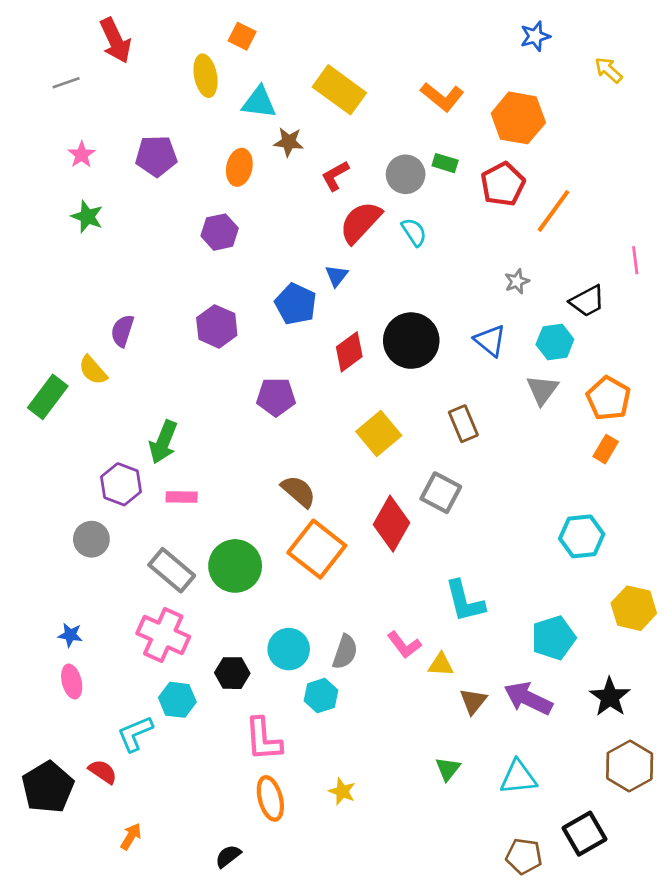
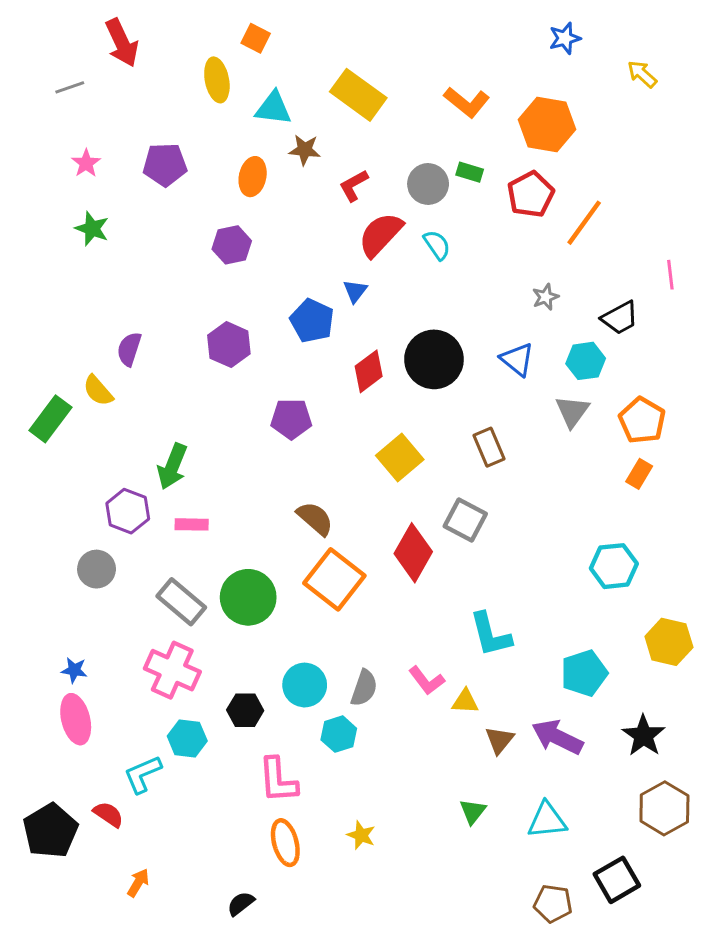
pink ellipse: (72, 681) -> (76, 719), size x1.4

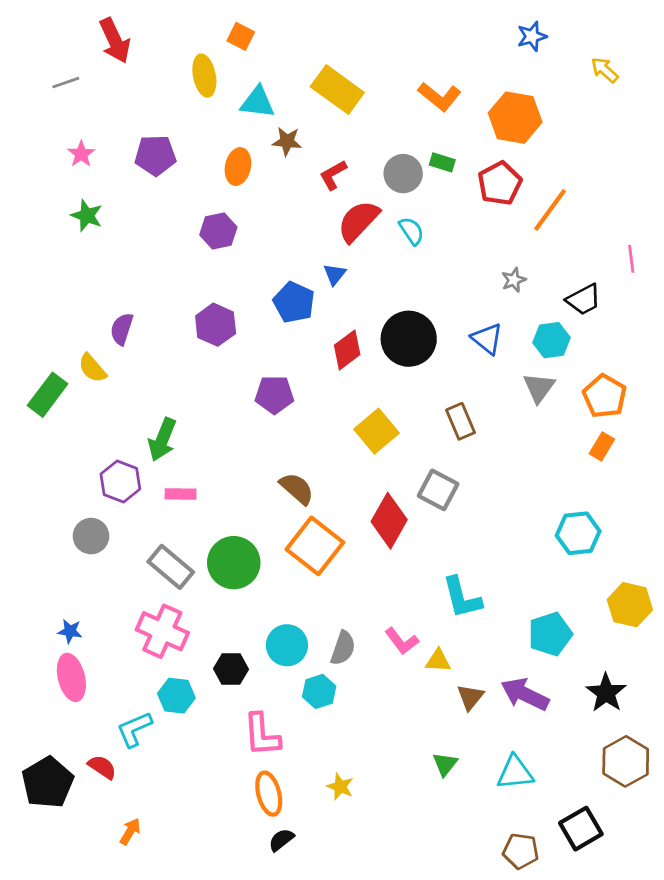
black semicircle: (241, 904) -> (281, 840), moved

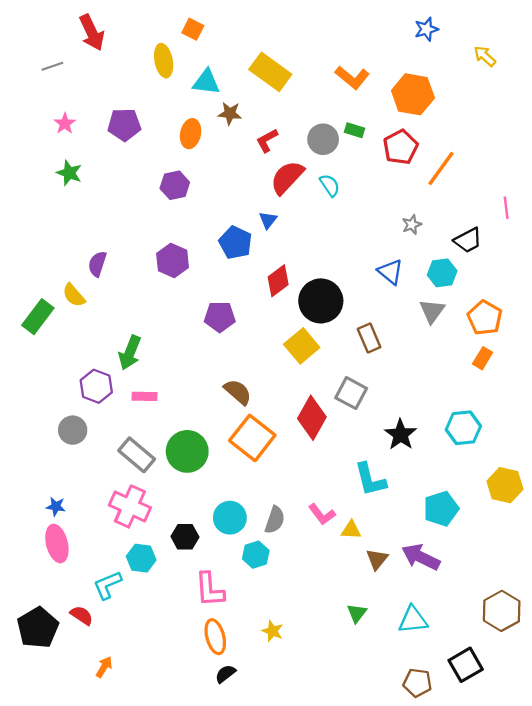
black circle: (409, 339) -> (321, 301), moved
black star: (606, 693) -> (401, 435), moved

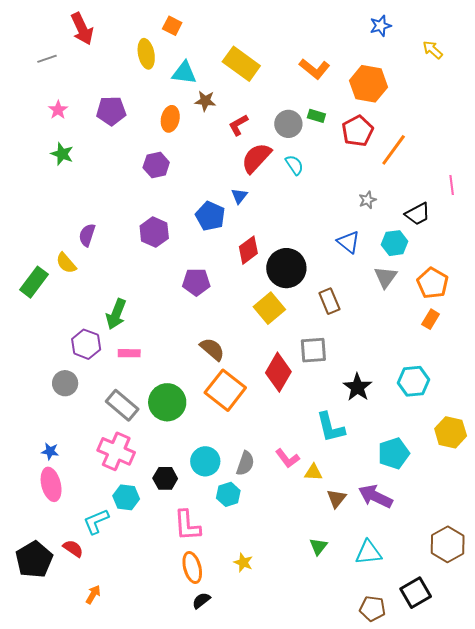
gray square: (351, 393) -> (313, 350), turned -32

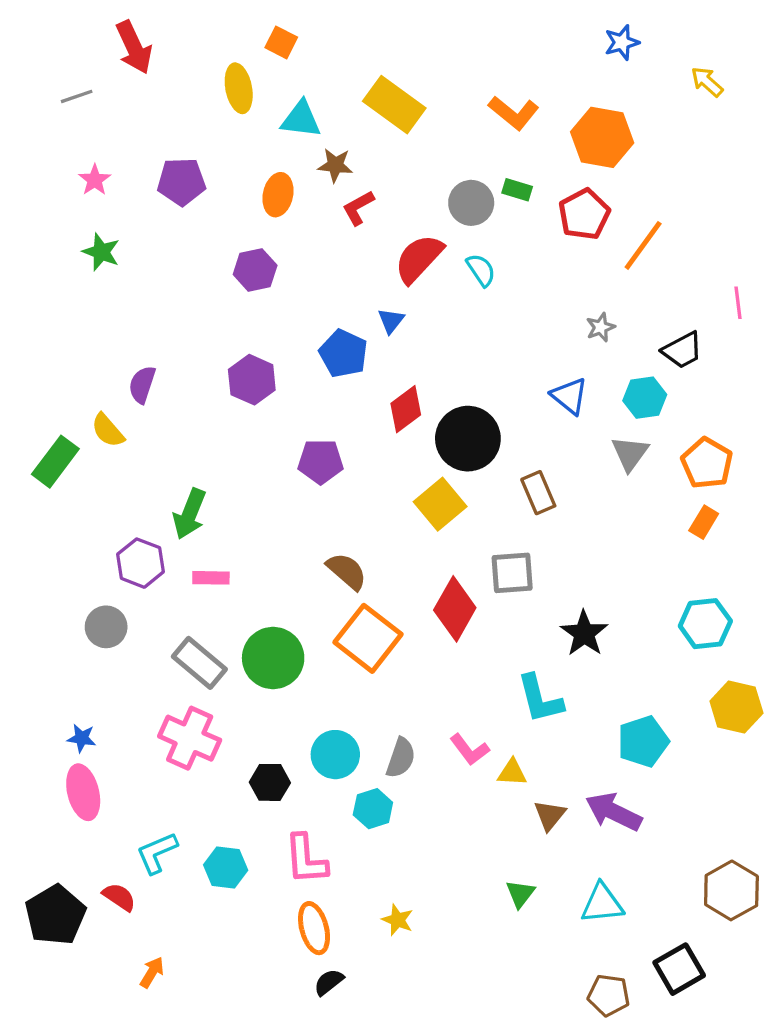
red L-shape: (238, 125) -> (358, 208), moved
cyan hexagon: (414, 381) -> (705, 624), moved
cyan hexagon: (126, 497) -> (226, 868), moved

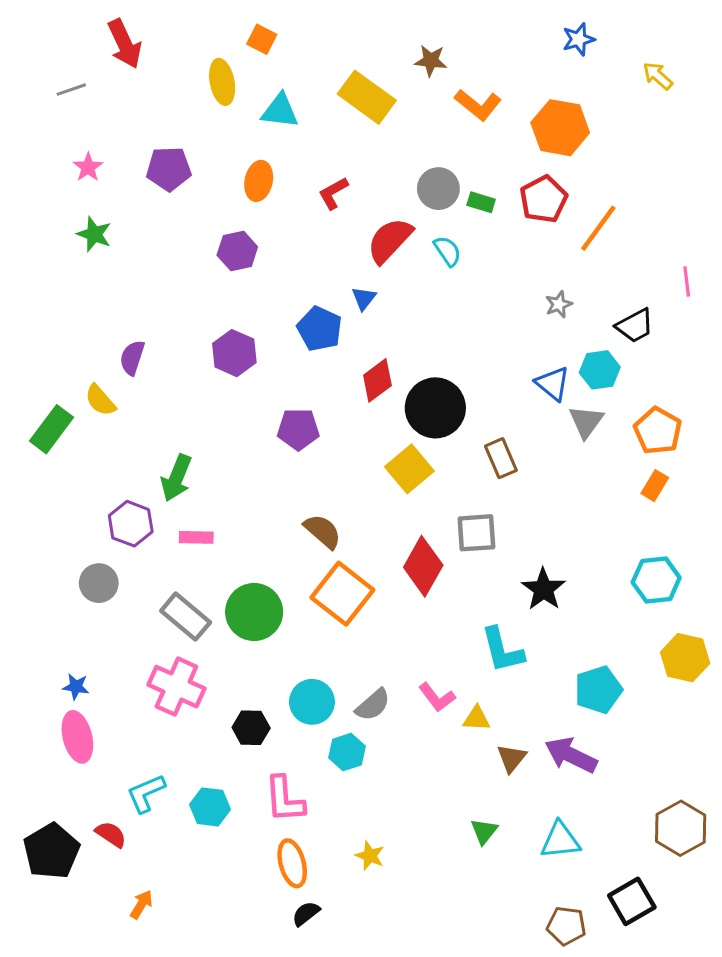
brown star: (335, 165) -> (431, 61), moved
green rectangle: (517, 190) -> (481, 202), moved
blue triangle: (569, 396) -> (553, 384), moved
gray semicircle: (401, 758) -> (373, 705), turned 30

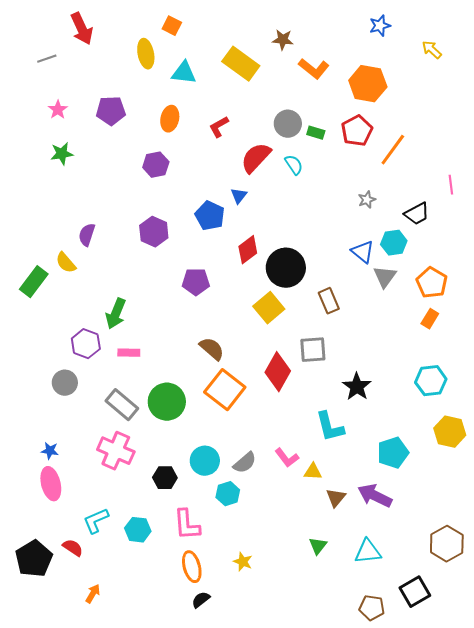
green star: (94, 234) -> (62, 154), turned -30

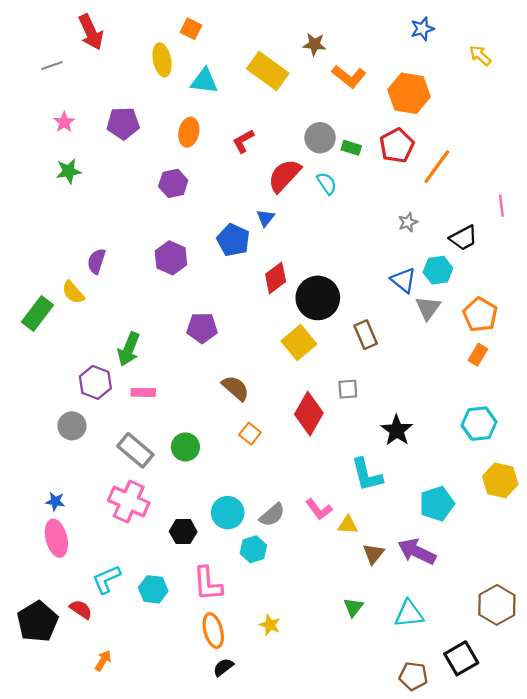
purple pentagon: (196, 282) -> (202, 328), moved
gray square: (313, 350) -> (348, 389), size x0.7
orange square: (225, 390) -> (250, 434), size x0.5
green circle: (167, 402) -> (185, 447), size x0.7

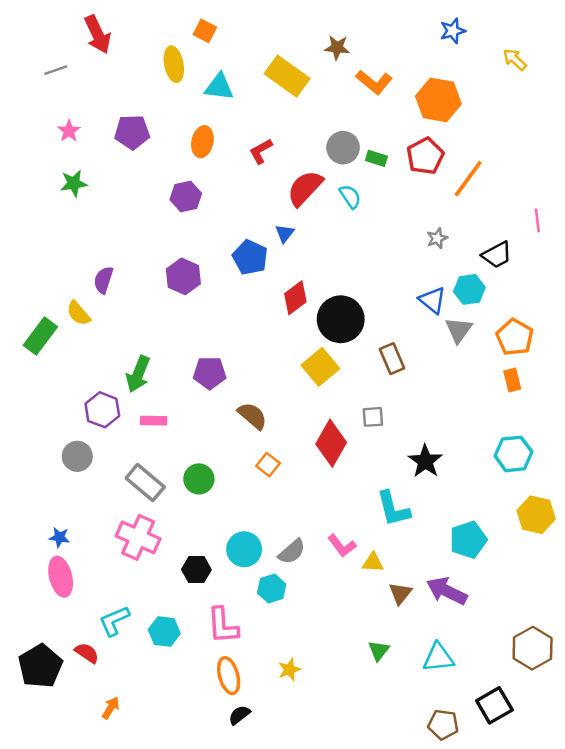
purple pentagon: (202, 328) -> (210, 373), moved
orange rectangle: (478, 355) -> (512, 380), turned -45
yellow star: (270, 625) -> (289, 670), turned 30

